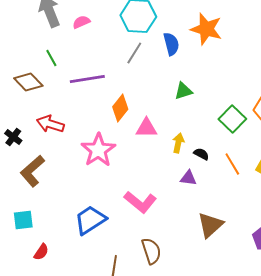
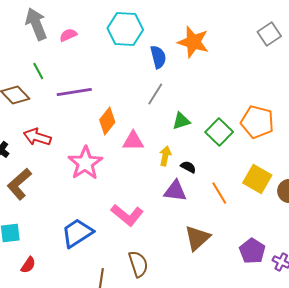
gray line: (134, 53) -> (155, 94), moved
green triangle: (183, 91) -> (181, 121), moved
orange line: (232, 164) -> (219, 193), moved
purple triangle: (188, 178) -> (175, 191), size x1.4

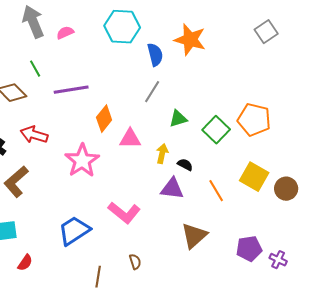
purple pentagon: (252, 251) -> (249, 249), turned 30
brown semicircle: (138, 264) -> (135, 262), size x0.6

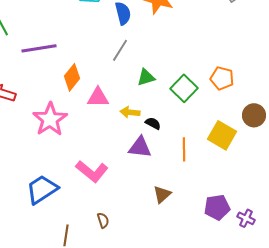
orange pentagon: (254, 120) -> (222, 78), size x0.7
yellow arrow: (162, 154) -> (130, 112), turned -96
brown circle: (286, 189) -> (254, 115), moved
orange line: (216, 191) -> (184, 149), turned 30
brown triangle: (194, 236) -> (162, 194), size x0.7

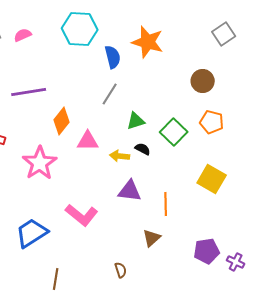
brown circle: (254, 115) -> (203, 81), moved
black semicircle: (153, 123) -> (143, 149), moved
orange line: (184, 149) -> (166, 204), moved
brown semicircle: (103, 220) -> (121, 270), moved

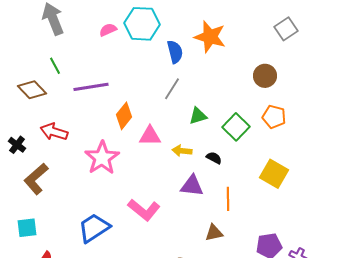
pink semicircle: (23, 35) -> (108, 30), moved
black semicircle: (143, 149) -> (214, 158), moved
brown triangle: (152, 238) -> (214, 233), turned 30

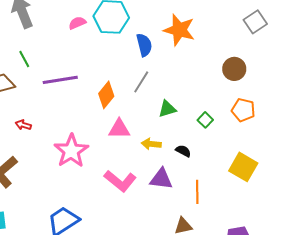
orange diamond: (124, 116) -> (106, 95), moved
green square: (236, 127) -> (205, 120), size x0.6
red arrow: (54, 132) -> (23, 125), size x0.6
pink L-shape: (144, 210) -> (120, 181), moved

